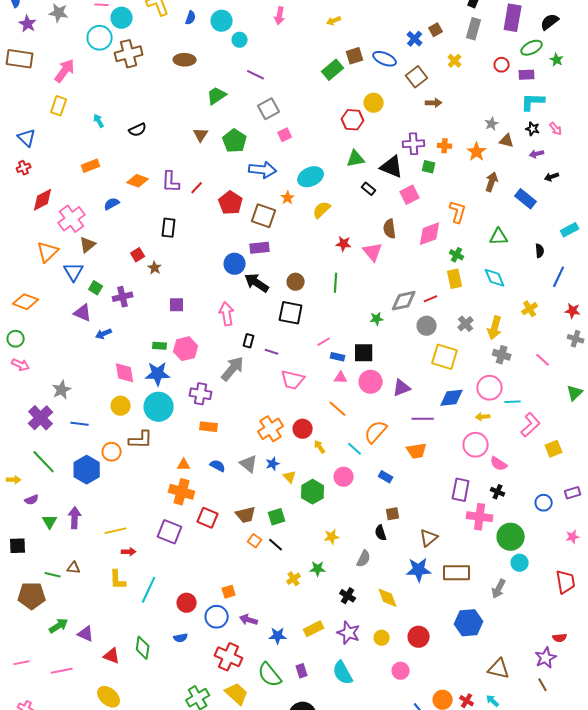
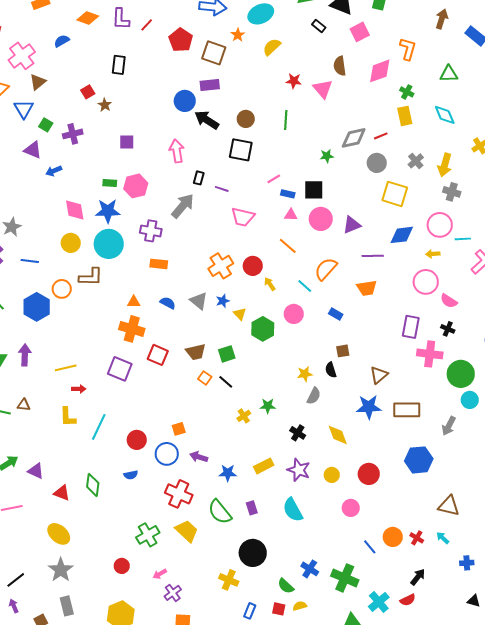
yellow star: (332, 537) -> (305, 374), moved

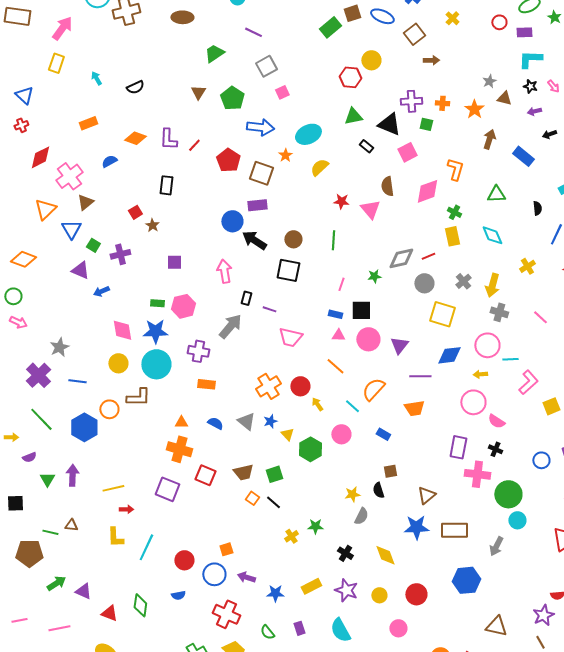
pink line: (274, 179) -> (341, 284), moved, turned -40
purple triangle: (352, 225) -> (399, 345), turned -30
green semicircle: (220, 512) -> (267, 632), size x0.6

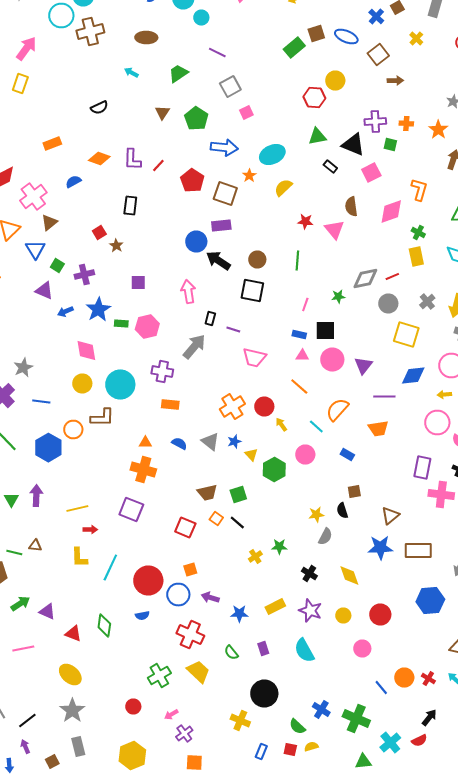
cyan arrow: (96, 78) -> (131, 72), moved, turned -32
blue star: (155, 331) -> (98, 310), moved, turned -30
red square: (205, 475) -> (185, 528), moved
red circle: (184, 560) -> (148, 580), size x1.5

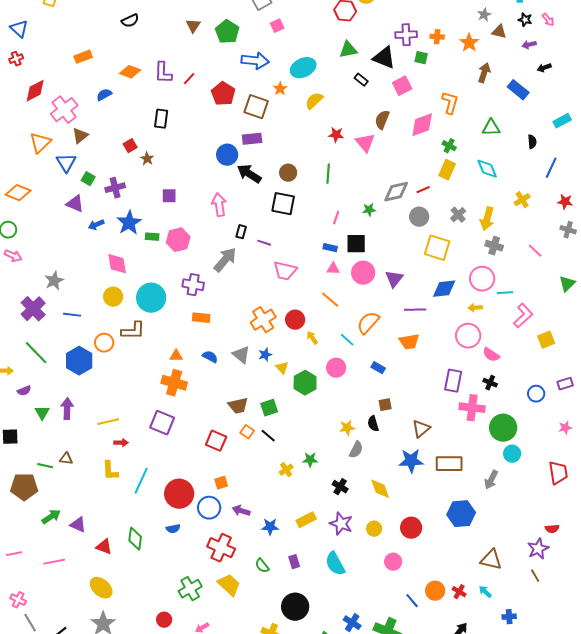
brown semicircle: (351, 206) -> (382, 120), turned 30
yellow rectangle: (416, 256) -> (447, 170), turned 36

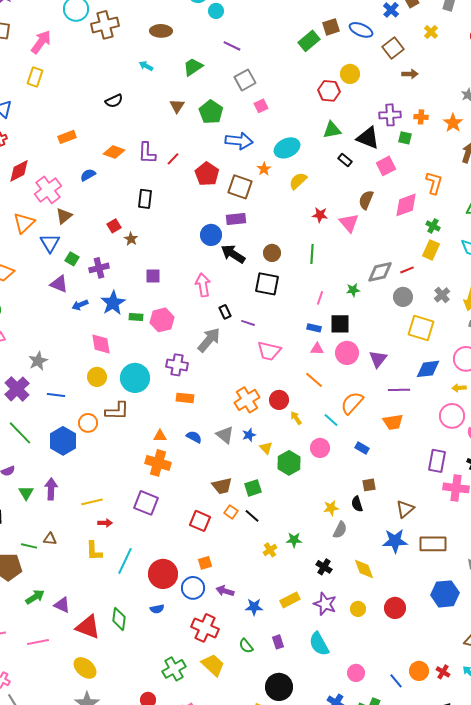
black rectangle: (241, 232) -> (225, 312), turned -40
red triangle: (104, 547) -> (88, 627), size x1.5
pink circle: (393, 562) -> (356, 673), moved

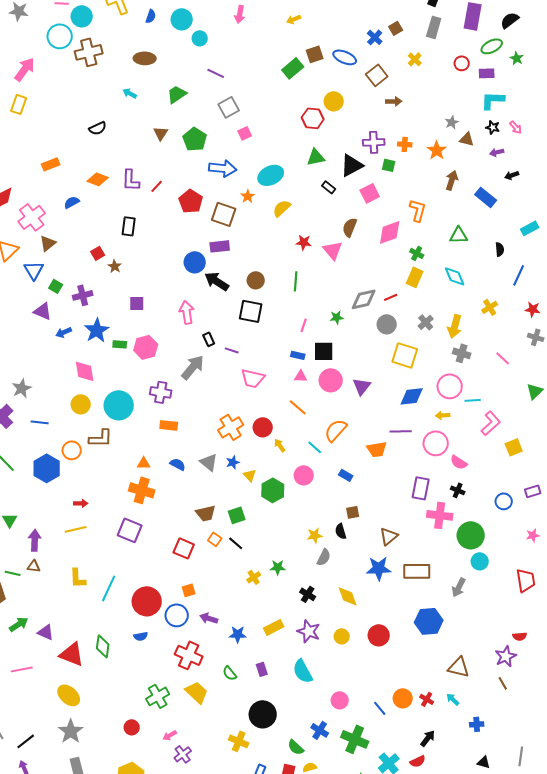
black triangle: (368, 138) -> (352, 165), turned -50
purple line: (399, 390) -> (401, 431), moved
purple arrow: (51, 489) -> (35, 540), moved
red arrow: (105, 523) -> (81, 503), moved

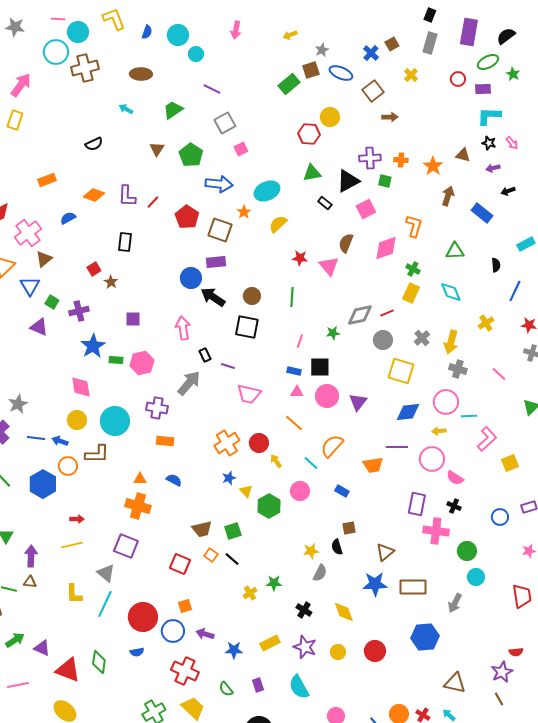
gray star: (452, 122) -> (322, 50), moved
blue arrow: (64, 332) -> (60, 441), moved, turned 42
gray triangle: (209, 462) -> (106, 573), moved
green circle: (471, 535) -> (467, 551), size x0.7

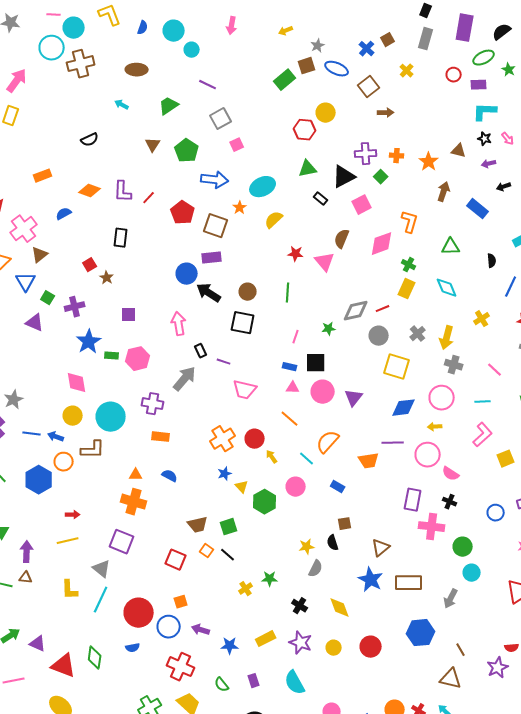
green square: (385, 181) -> (381, 177), turned 32
cyan line: (469, 416) -> (483, 402), moved
blue star: (375, 584) -> (371, 580), turned 30
brown line: (499, 699) -> (461, 650), moved

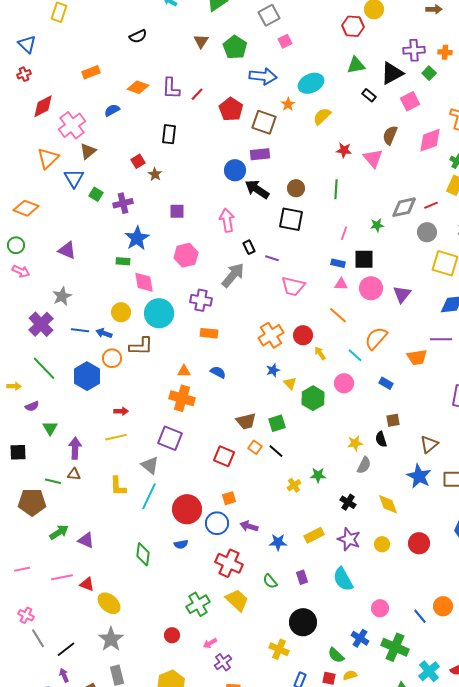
purple triangle: (35, 323) -> (67, 250), moved
green rectangle: (112, 356) -> (123, 261), moved
pink diamond: (77, 383) -> (144, 282), moved
red triangle: (64, 666) -> (87, 584), moved, size x0.6

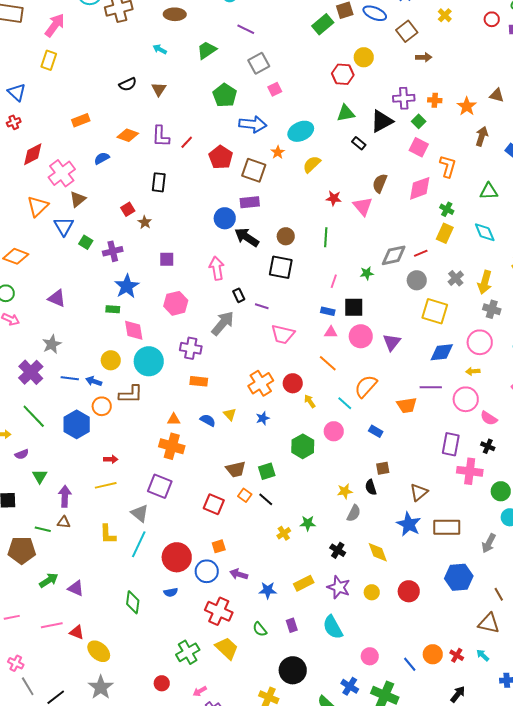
brown triangle: (201, 41) -> (159, 89), moved
pink square: (410, 101) -> (419, 147), moved, turned -36
yellow triangle: (290, 383) -> (230, 414), moved

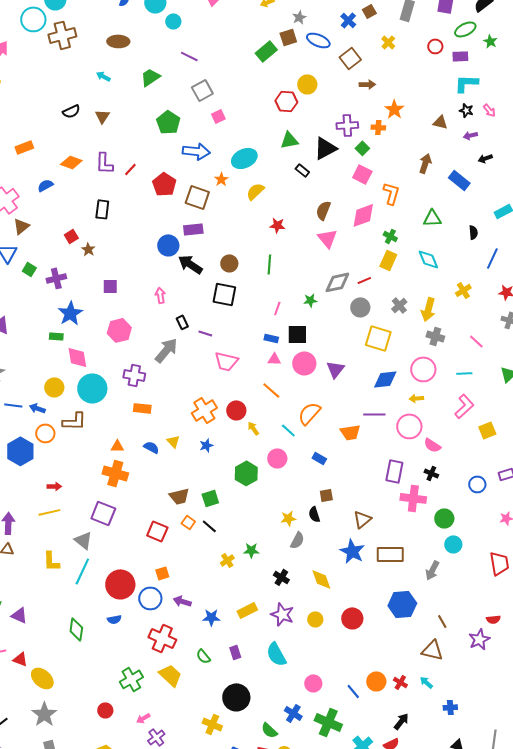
orange star: (467, 106) -> (394, 109), moved
pink triangle: (363, 206) -> (327, 238), moved
pink arrow: (217, 268) -> (160, 295), size x0.7

